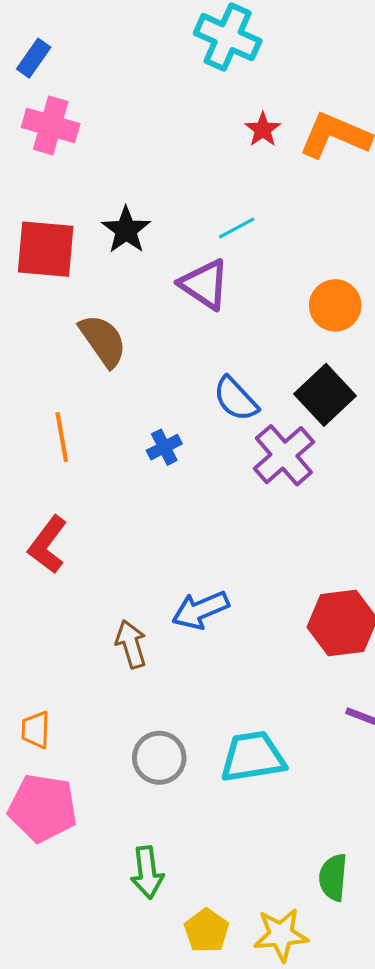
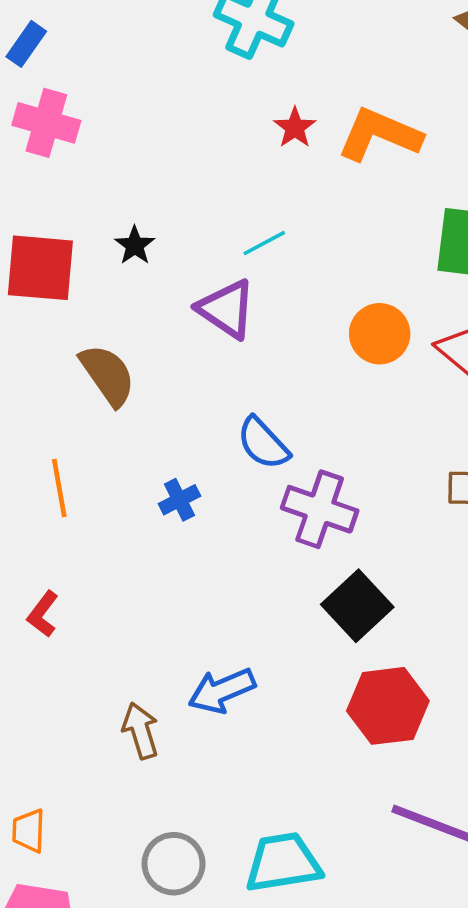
black star: (126, 230) -> (135, 245), size x0.7
black square: (325, 395) -> (357, 606), moved
purple cross: (284, 455) -> (320, 509), turned -30
red L-shape: (48, 545) -> (43, 614), size x0.7

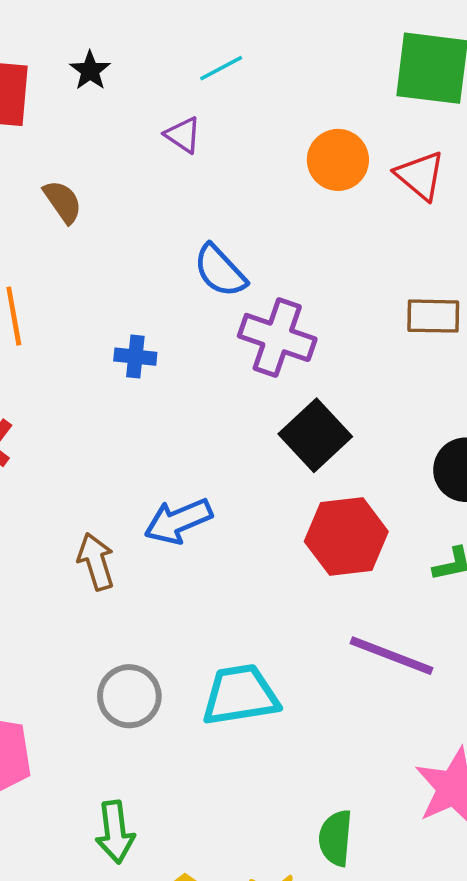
purple triangle: (227, 309) -> (183, 135), size x0.6
brown semicircle: (108, 375) -> (63, 202), size x0.7
blue cross: (179, 500) -> (135, 357), moved, turned 33

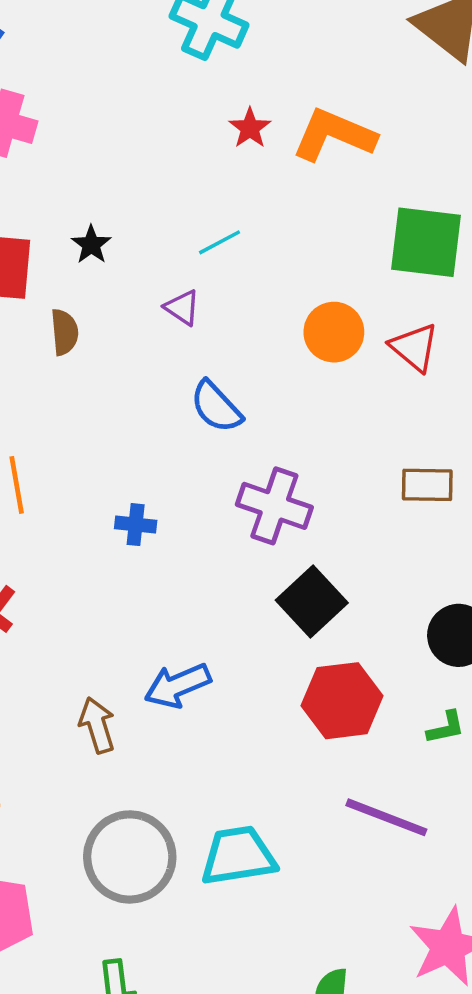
brown semicircle: (63, 202) -> (64, 332), moved, turned 30
blue semicircle: (220, 271) -> (216, 407), moved
gray circle: (129, 696) -> (130, 857), size x1.5

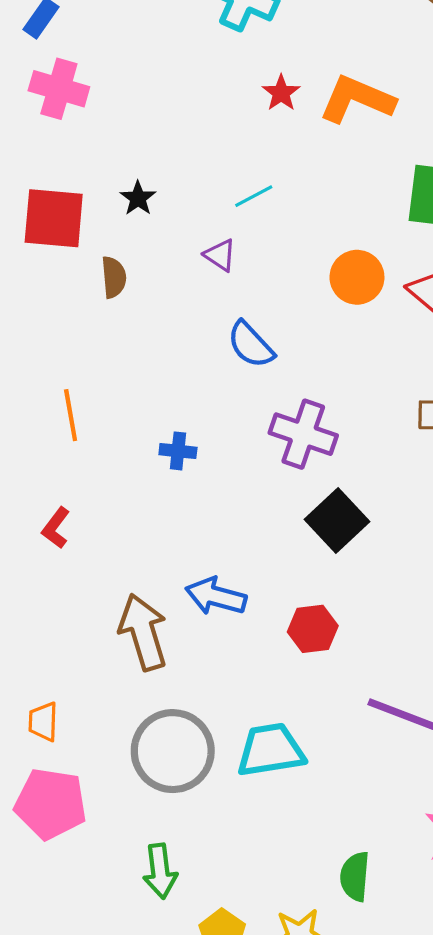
blue arrow: (178, 686) -> (216, 596), turned 38
red hexagon: (342, 701) -> (313, 629), moved, size x0.7
brown arrow: (97, 725) -> (143, 632), size x1.5

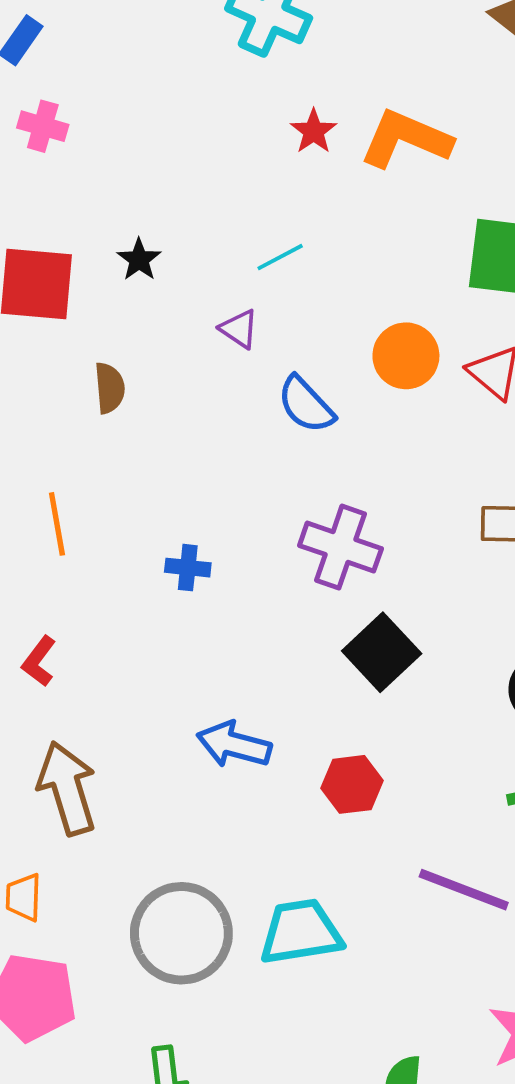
pink cross: (59, 89) -> (43, 126), size x0.7
brown semicircle: (114, 277) -> (110, 388), moved
blue semicircle: (251, 345) -> (306, 405), moved
brown arrow: (143, 632) -> (67, 788), moved

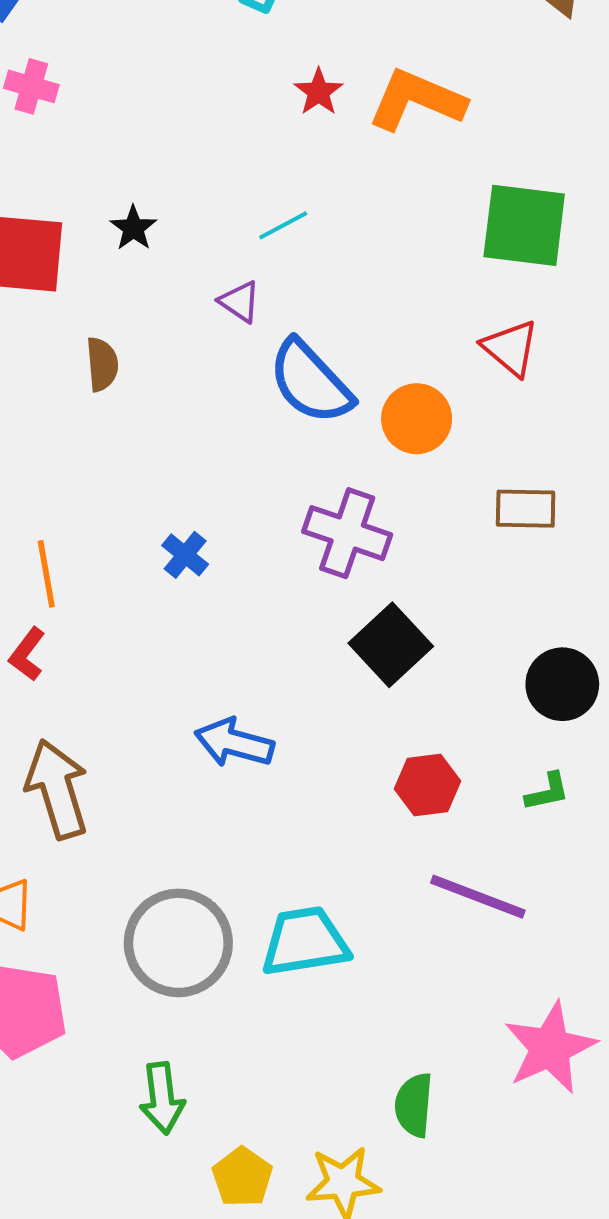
orange circle: (406, 356) -> (417, 419), moved
blue semicircle: (306, 405) -> (310, 382), size x1.4
orange line: (57, 524) -> (46, 574), moved
blue cross: (188, 568) -> (185, 555), turned 33
red hexagon: (352, 784) -> (427, 785), moved

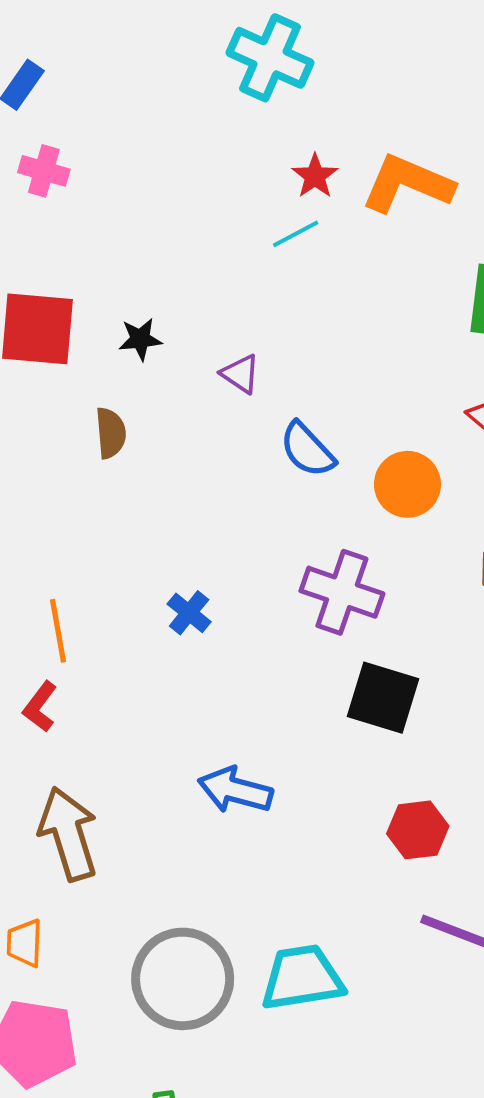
cyan line: (283, 225) -> (296, 234), moved
black star: (133, 228) -> (140, 339), moved, turned 30
blue semicircle: (310, 382) -> (307, 450), size x0.7
black square: (391, 645) -> (383, 698), turned -30

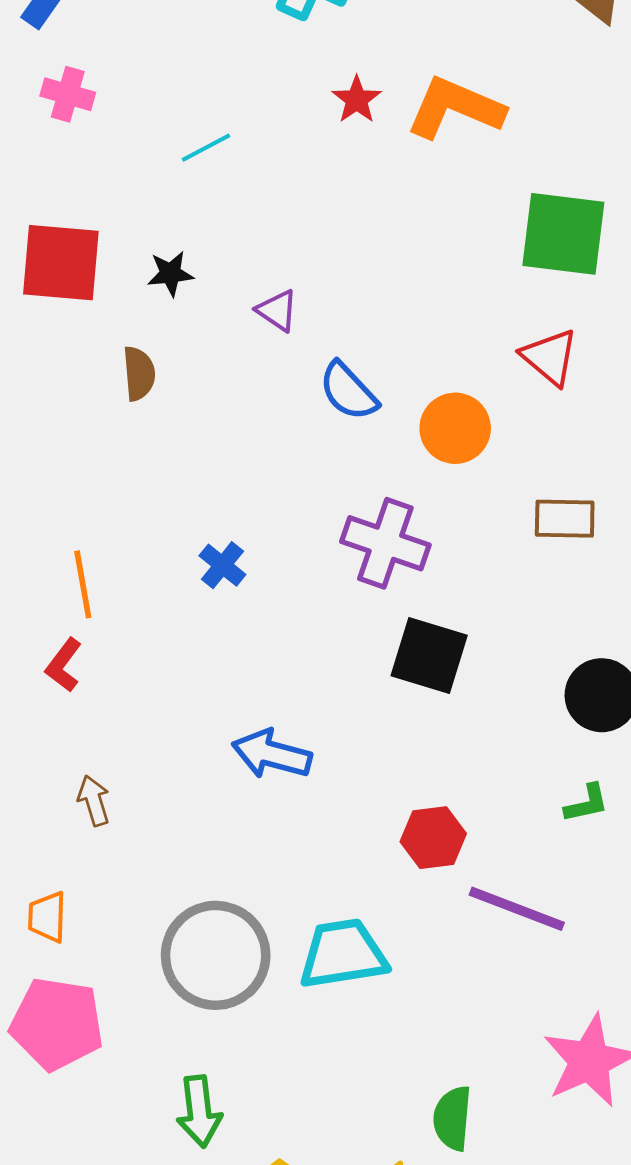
cyan line: (296, 234) -> (206, 148), moved
red hexagon: (418, 830) -> (433, 838), moved
brown arrow: (68, 834) -> (94, 801), size x0.5

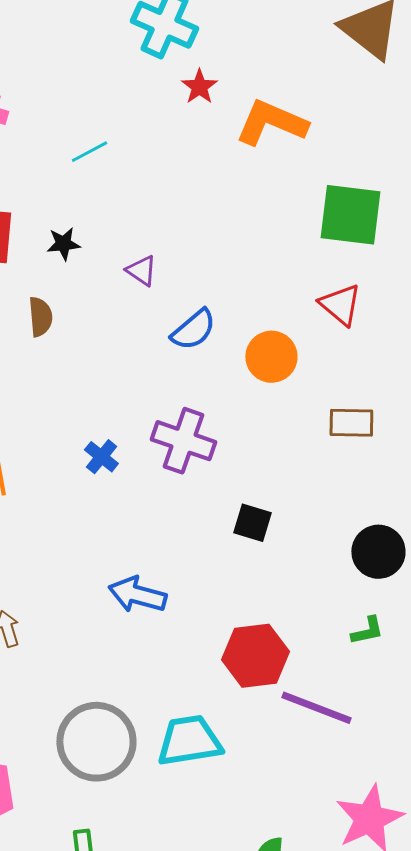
red star: (357, 100) -> (199, 87), moved
blue semicircle: (348, 391) -> (193, 330), turned -87
purple cross: (385, 543) -> (183, 441), moved
black square: (429, 656) -> (252, 523), size x0.7
red hexagon: (433, 838) -> (255, 656), size x1.4

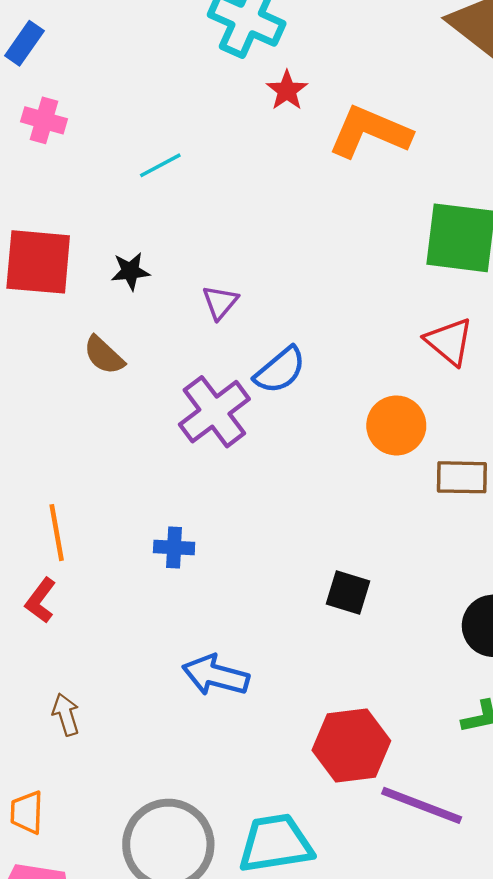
purple triangle: (141, 271) -> (220, 302), turned 36
brown semicircle: (40, 317) -> (104, 355), turned 138
orange circle: (271, 357) -> (396, 425), moved
purple cross: (183, 441) -> (214, 412), moved, turned 34
blue cross: (101, 457) -> (174, 548), moved, turned -36

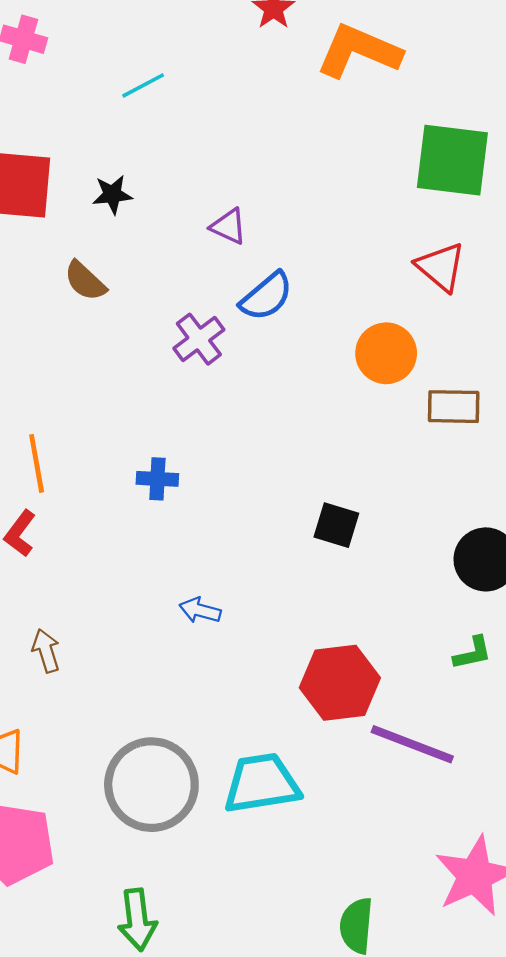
purple triangle: (220, 302) -> (228, 226), moved, turned -45
purple cross: (214, 412) -> (199, 339), size x0.7
blue arrow: (216, 675) -> (200, 610), size x0.6

